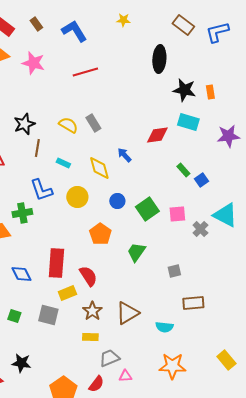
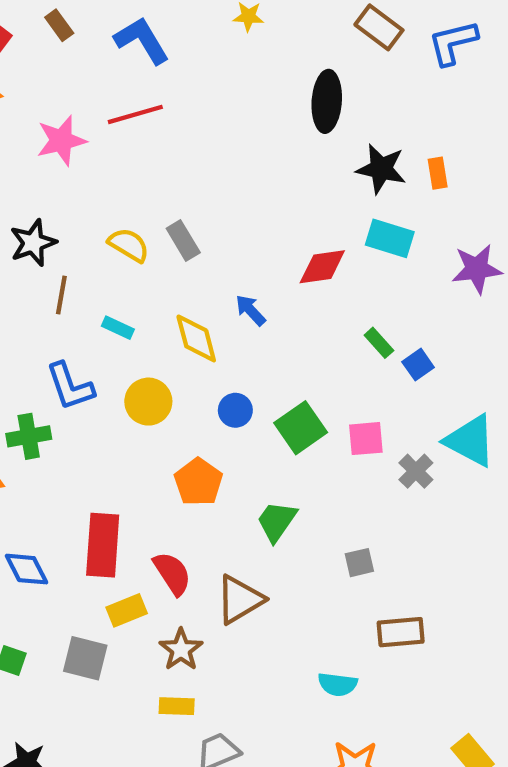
pink star: (33, 63) -> (61, 141), moved, turned -30
red line: (85, 72) -> (135, 114), moved
brown triangle: (127, 313) -> (240, 600), moved

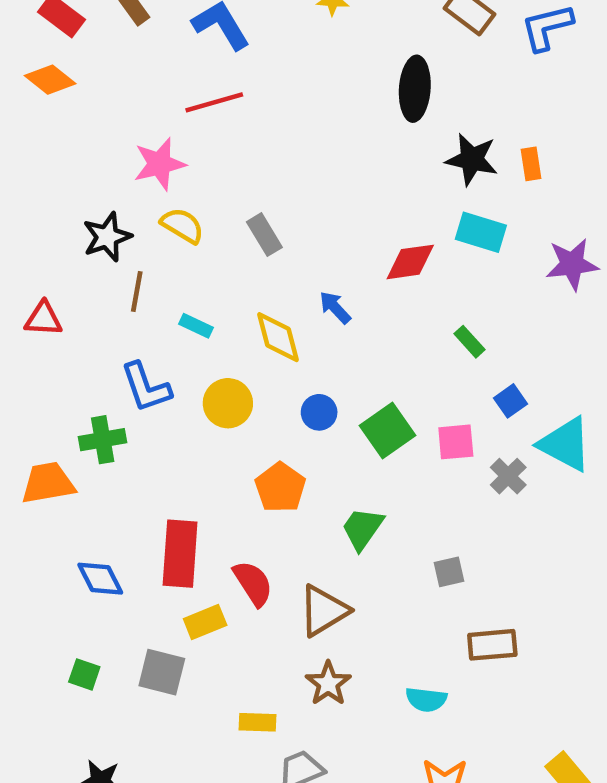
pink star: (61, 141) -> (160, 164), moved
yellow semicircle: (129, 245) -> (182, 225), moved
blue square: (418, 365) -> (511, 401), moved
brown star: (181, 650) -> (328, 684), moved

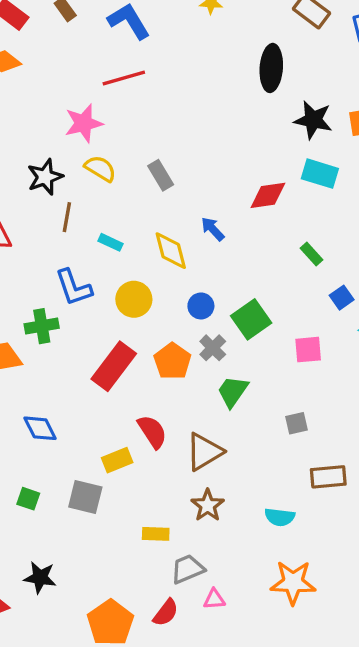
pink square: (456, 442) -> (308, 350), moved
gray cross: (508, 476) -> (213, 348), moved
red rectangle: (180, 554) -> (114, 366), moved, turned 33

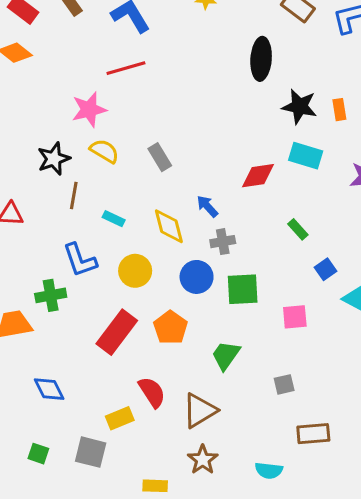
blue circle: (201, 306) -> (197, 277), size x1.4
green square: (251, 319) -> (243, 289), turned 32
gray cross: (213, 348) -> (223, 242), moved, turned 35

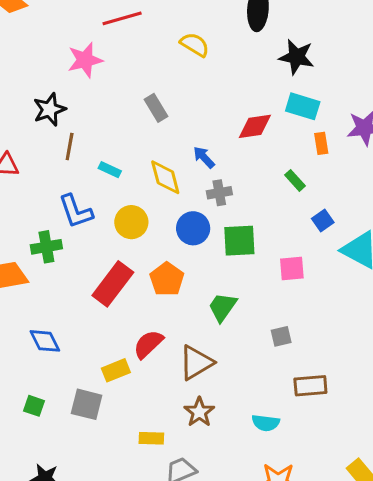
orange rectangle: (339, 110) -> (321, 143), moved
yellow semicircle: (104, 151) -> (195, 45), moved
red semicircle: (152, 392) -> (148, 344), turned -100

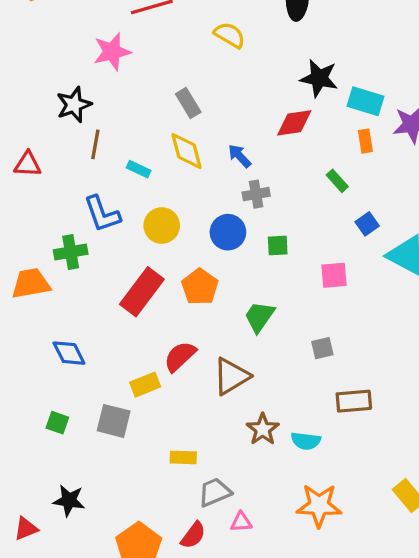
black star: (297, 57) -> (319, 78), moved
cyan rectangle: (303, 106) -> (365, 101), moved
yellow diamond: (165, 177) -> (187, 151), moved
green square: (239, 241) -> (278, 245), size x0.6
brown star: (199, 412) -> (263, 429), moved

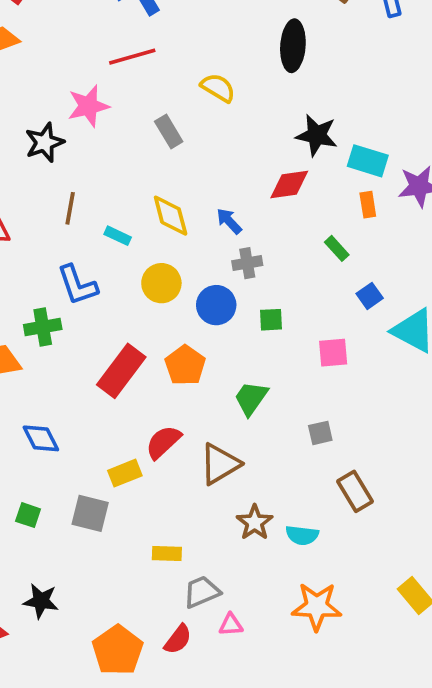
gray rectangle: (188, 103) -> (169, 132), moved
black star: (74, 105) -> (45, 143), moved
yellow circle: (162, 226) -> (161, 283), moved
brown rectangle: (354, 401) -> (355, 491), turned 64

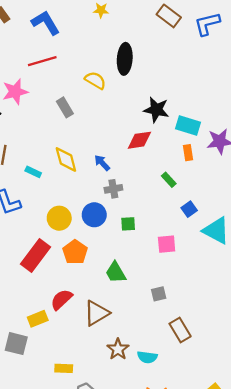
black ellipse: (293, 46) -> (125, 59), moved
yellow circle: (161, 283) -> (59, 218), moved
green trapezoid: (251, 398) -> (116, 272), turned -65

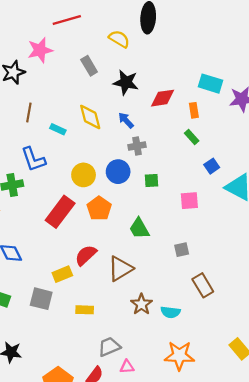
black star: (156, 110) -> (126, 82), moved
orange rectangle: (188, 153) -> (194, 110), moved
yellow rectangle: (64, 368) -> (85, 310), moved

